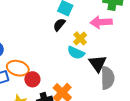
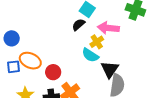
pink arrow: (101, 22) -> (108, 28), moved
red circle: (32, 79) -> (53, 72), moved

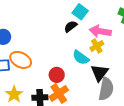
yellow cross: (97, 42) -> (97, 46), moved
red circle: (53, 72) -> (57, 75), moved

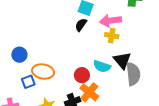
yellow cross: (97, 46) -> (112, 36), turned -32
cyan semicircle: (81, 58) -> (102, 66), moved

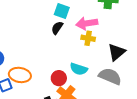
black triangle: (122, 60) -> (117, 52), moved, turned 30
gray semicircle: (133, 74) -> (110, 76), turned -60

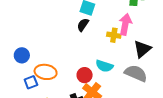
pink arrow: (87, 23) -> (125, 24), moved, turned 110

